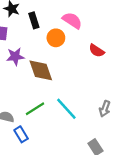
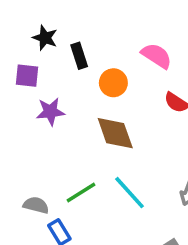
pink semicircle: (72, 20) -> (157, 56), moved
brown diamond: (41, 70) -> (115, 133), moved

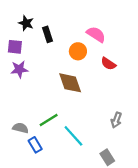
orange circle: (113, 83) -> (78, 51), moved
purple star: (50, 112) -> (19, 69), moved
cyan line: (130, 193) -> (73, 136), moved

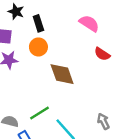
orange circle: (78, 51) -> (38, 47), moved
gray arrow: (116, 120) -> (103, 121), moved, turned 133

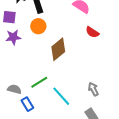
brown diamond: (62, 74) -> (58, 49), turned 70

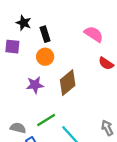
purple star: (13, 37) -> (35, 85), moved

